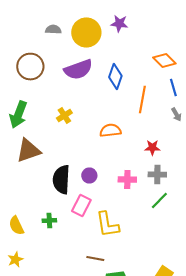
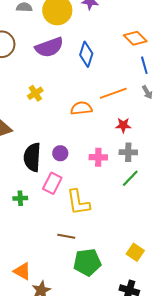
orange line: (142, 100) -> (113, 93), moved, turned 60

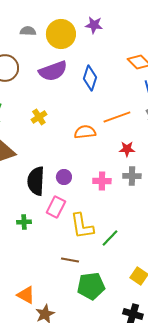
green line: (130, 178) -> (110, 238), moved

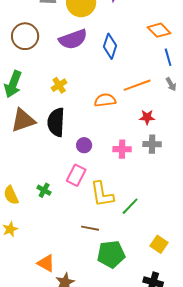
black semicircle: (36, 181) -> (56, 122), moved
green cross: (24, 222) -> (44, 190), turned 32

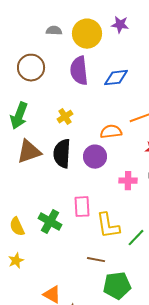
purple semicircle: (73, 39) -> (79, 71), turned 104
blue diamond: (110, 46) -> (116, 78), turned 65
purple circle: (84, 145) -> (95, 157), moved, size x1.5
pink rectangle: (76, 175) -> (82, 207), turned -30
green cross: (44, 190) -> (50, 222), size x1.6

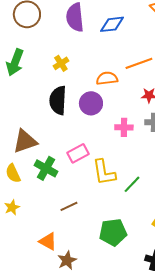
brown triangle: (29, 152) -> (25, 141), moved
pink rectangle: (82, 207) -> (78, 153), turned 65
brown line: (96, 260) -> (69, 206), moved, turned -36

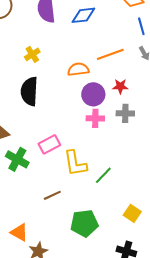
purple circle: (91, 103) -> (93, 94), moved
brown line: (69, 206) -> (52, 195), moved

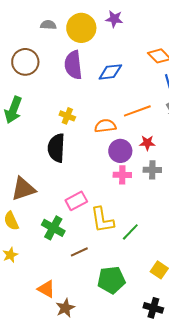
yellow cross: (32, 54) -> (67, 116), moved, turned -35
green cross: (17, 159) -> (53, 228), moved

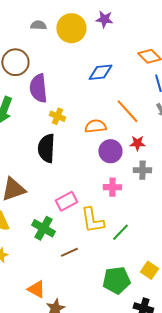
purple semicircle: (73, 65) -> (38, 88), moved
orange line: (137, 111) -> (127, 111), turned 68
pink cross: (122, 175) -> (112, 187), moved
green pentagon: (111, 280) -> (116, 280), moved

